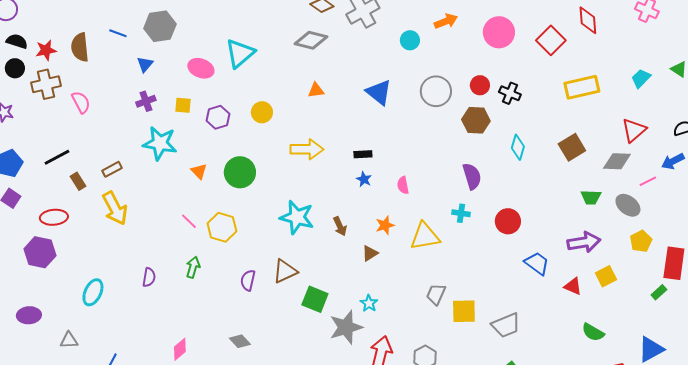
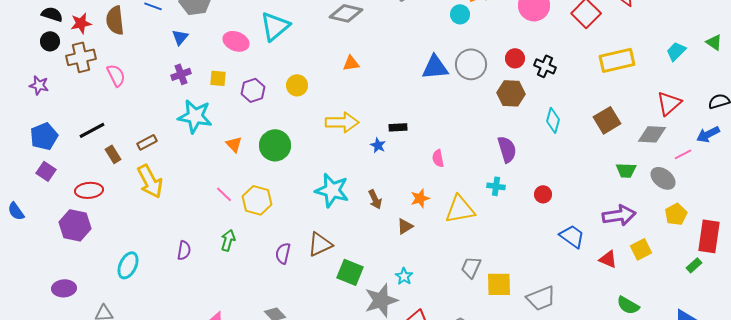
cyan circle: (410, 40) -> (460, 14), moved
blue triangle: (379, 92) -> (435, 67), moved, turned -44
blue star: (364, 179) -> (378, 145), moved
red circle: (508, 221) -> (543, 194), size x0.7

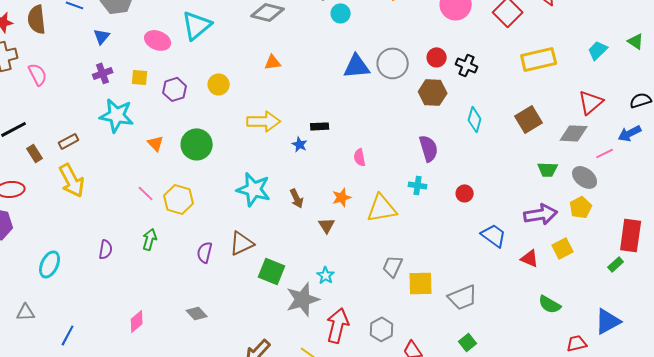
cyan circle: (460, 14) -> (341, 13), moved
yellow pentagon: (676, 214) -> (581, 207), moved
brown triangle: (405, 226) -> (327, 225), turned -30

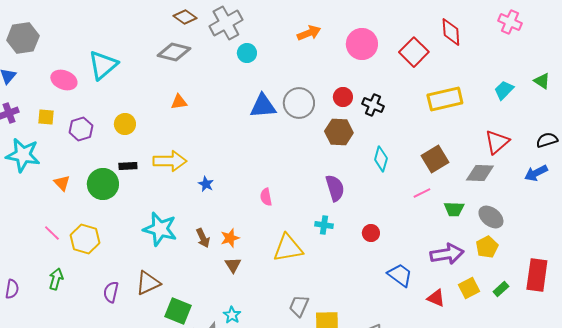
black rectangle: (320, 126) -> (128, 166), moved
pink line: (605, 153) -> (422, 193), moved
orange star: (342, 197) -> (230, 238), moved
green rectangle: (616, 264) -> (501, 289), moved

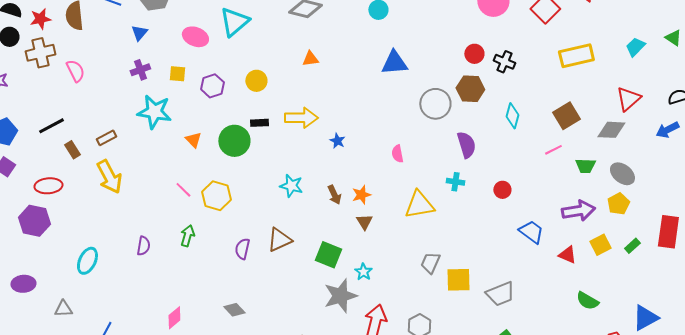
gray circle: (299, 103) -> (435, 104), moved
cyan star: (160, 229) -> (291, 186), size x0.7
green square: (178, 311) -> (328, 255), moved

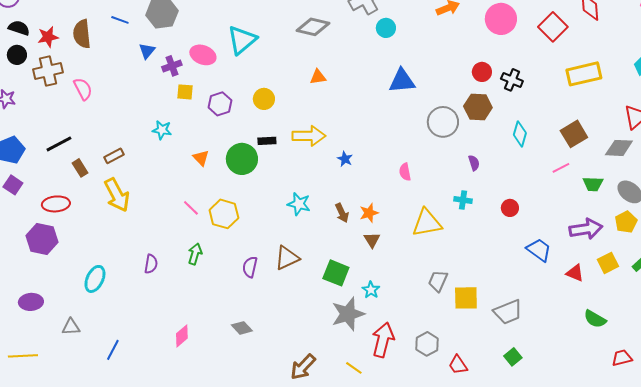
purple cross: (140, 70) -> (172, 66), moved
cyan star: (154, 112) -> (162, 130), size x0.6
purple semicircle: (466, 145) -> (474, 163), size x0.6

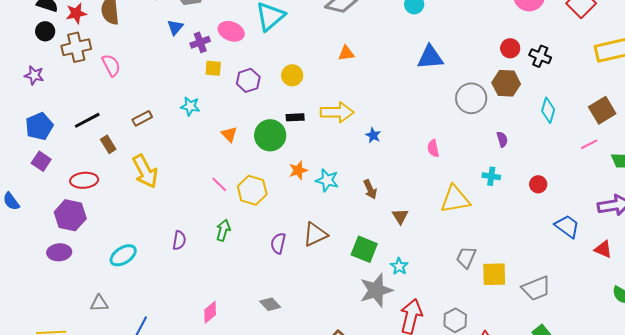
brown rectangle: (114, 156) -> (142, 118), moved
orange star: (369, 213) -> (298, 170), moved
cyan ellipse: (95, 279) -> (123, 255), turned 32
purple ellipse: (31, 302) -> (59, 252), moved

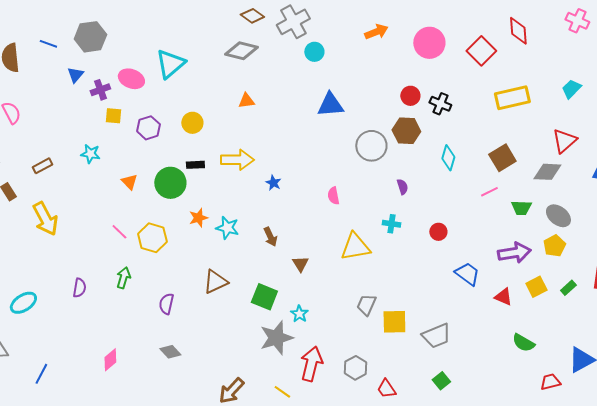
purple semicircle: (278, 243) -> (166, 304), moved

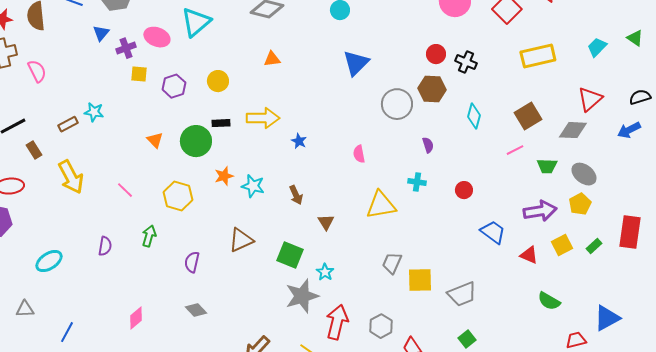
blue triangle: (330, 105) -> (356, 63), turned -40
cyan star: (90, 154) -> (94, 112), moved
pink line: (119, 232) -> (125, 190), moved

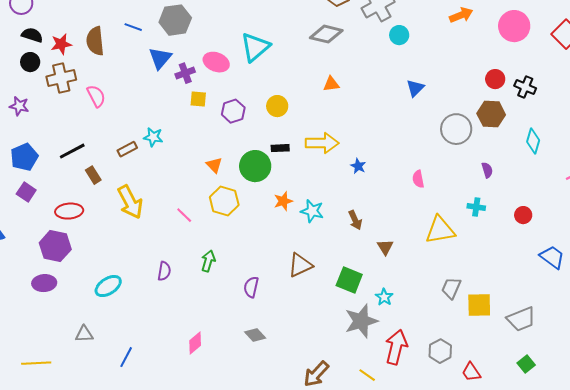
blue triangle: (101, 33) -> (160, 58), size x1.4
blue triangle: (356, 63) -> (415, 88), size x0.7
yellow hexagon: (178, 196) -> (224, 201), moved

